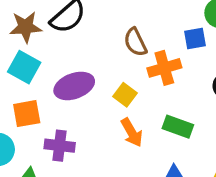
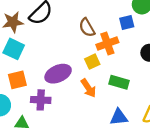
purple ellipse: (74, 86) -> (58, 74), moved
yellow square: (125, 95) -> (92, 62), moved, turned 32

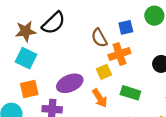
blue square: (127, 22) -> (126, 27), moved

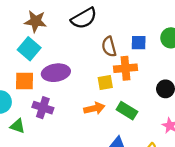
black semicircle: (54, 23) -> (84, 18), moved
purple ellipse: (70, 83) -> (56, 73), moved
orange arrow: (100, 98) -> (94, 108), turned -84

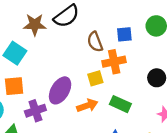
brown star: (36, 21) -> (35, 25), moved
purple ellipse: (56, 73) -> (60, 90), moved, turned -44
purple cross: (43, 108) -> (35, 111), turned -30

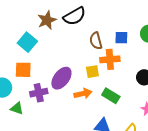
brown star: (35, 25) -> (47, 20), turned -30

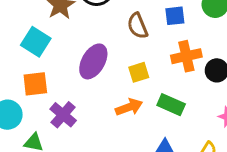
orange cross: (110, 59) -> (186, 56), moved
purple ellipse: (61, 78) -> (93, 61), moved
purple cross: (39, 93) -> (63, 115), turned -30

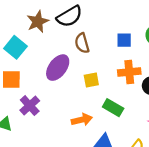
brown semicircle: (138, 26) -> (82, 43), moved
orange arrow: (129, 107) -> (82, 120), moved

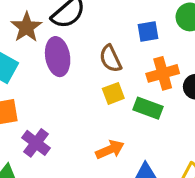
brown semicircle: (82, 43) -> (110, 59), moved
purple ellipse: (58, 68) -> (58, 57), moved, turned -36
green rectangle: (113, 108) -> (148, 108), moved

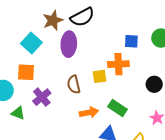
brown semicircle: (110, 59) -> (74, 84), moved
orange cross: (163, 73) -> (118, 64), moved
green rectangle: (148, 108) -> (118, 108), moved

